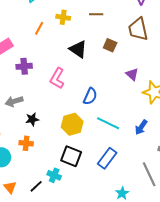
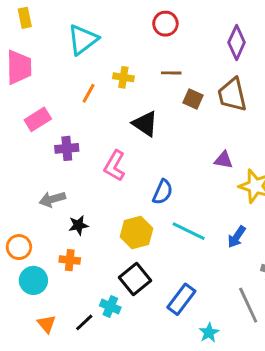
brown square: (110, 45) -> (193, 99), moved
purple triangle: (132, 74) -> (223, 160), turned -32
black square: (71, 156) -> (135, 279), turned 30
blue rectangle: (107, 158) -> (181, 299), moved

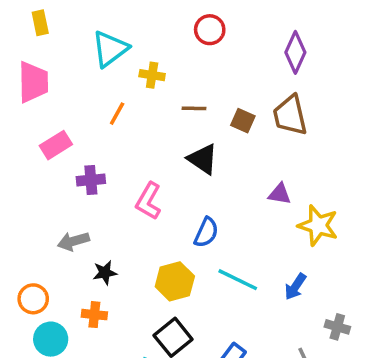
brown line: (171, 73) -> (194, 108), moved
yellow cross: (123, 77) -> (152, 75), moved
black triangle: (145, 124) -> (203, 159), moved

